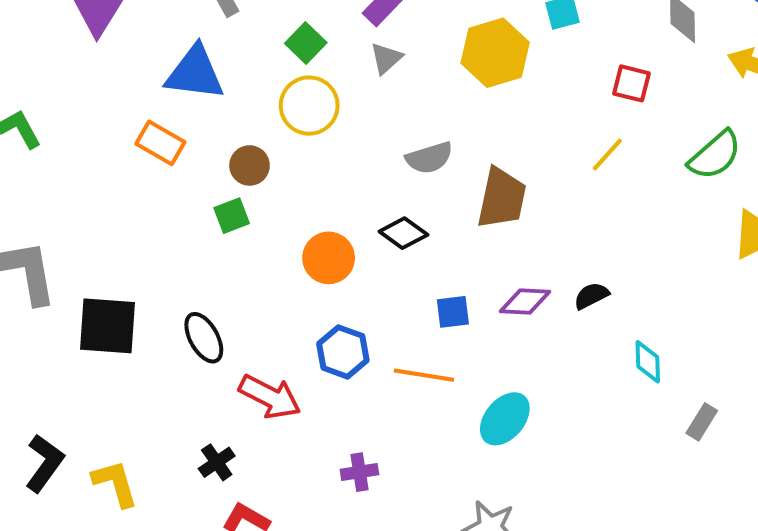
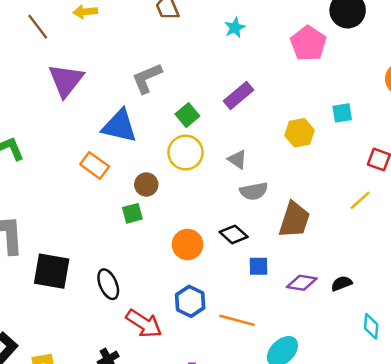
yellow hexagon: (495, 53) -> (300, 133), size x0.7
gray triangle: (386, 58) -> (237, 159), moved, turned -50
blue square: (453, 312) -> (258, 266), moved

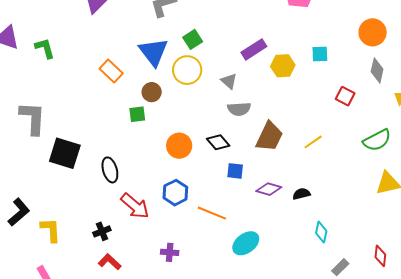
purple rectangle: (239, 95) -> (254, 49), moved
blue triangle: (119, 126) -> (153, 52), moved, turned 32
yellow line: (360, 200) -> (313, 142), moved

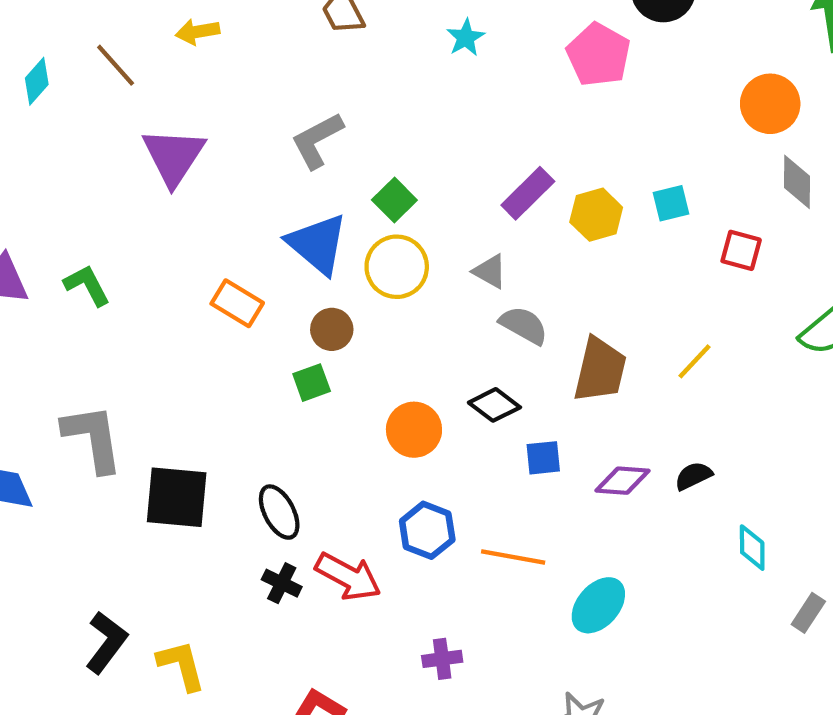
cyan square: (320, 54) -> (671, 203), moved
gray semicircle: (239, 109) -> (524, 325), turned -135
black cross: (102, 231) -> (282, 583), moved, turned -30

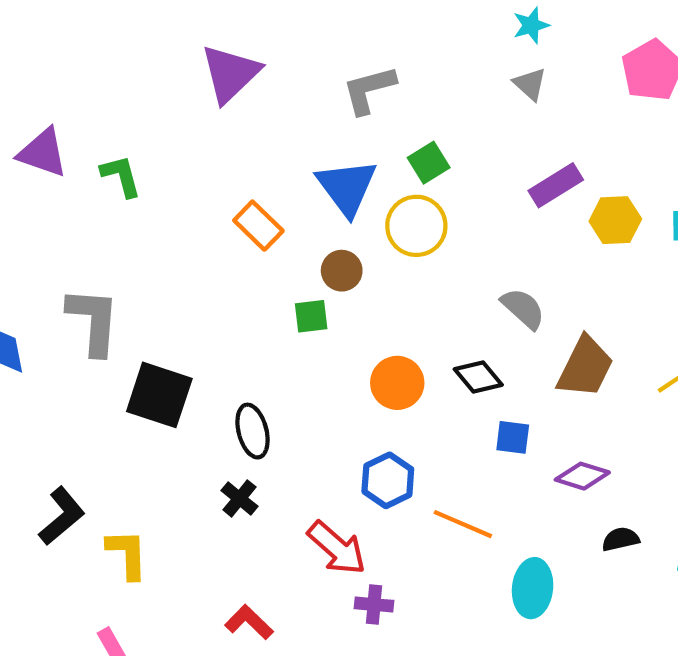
gray triangle: (490, 271) -> (530, 84), moved
black semicircle: (693, 476) -> (621, 539), moved
red arrow: (348, 577) -> (337, 548), moved
cyan ellipse: (598, 605) -> (533, 588), turned -48

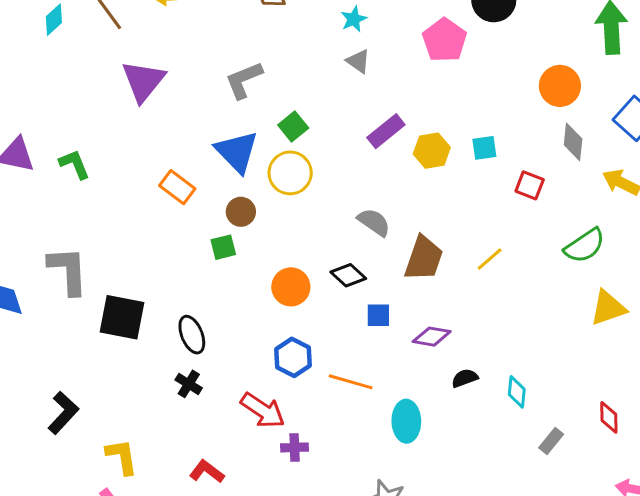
yellow L-shape: (127, 554) -> (122, 457), moved

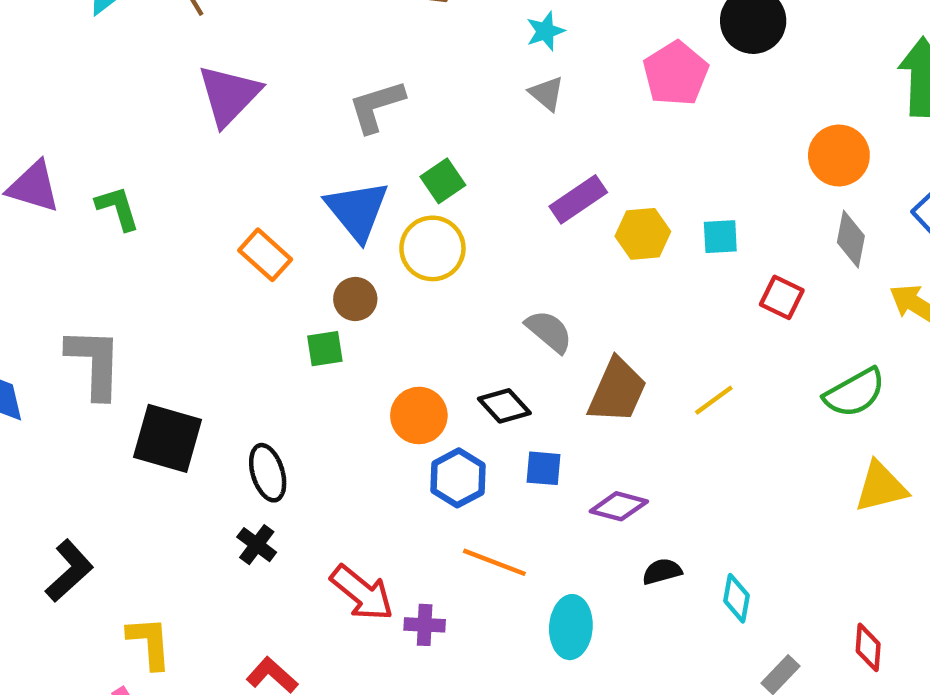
blue hexagon: (293, 357) -> (458, 478), moved
purple cross: (295, 447) -> (425, 625), moved

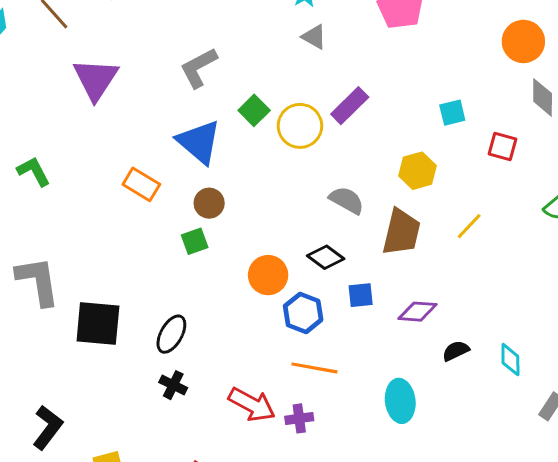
yellow hexagon: (643, 234) -> (417, 171), moved
yellow circle: (432, 248) -> (300, 126), moved
black ellipse: (268, 473) -> (171, 334), turned 57
orange line: (494, 562) -> (314, 368), moved

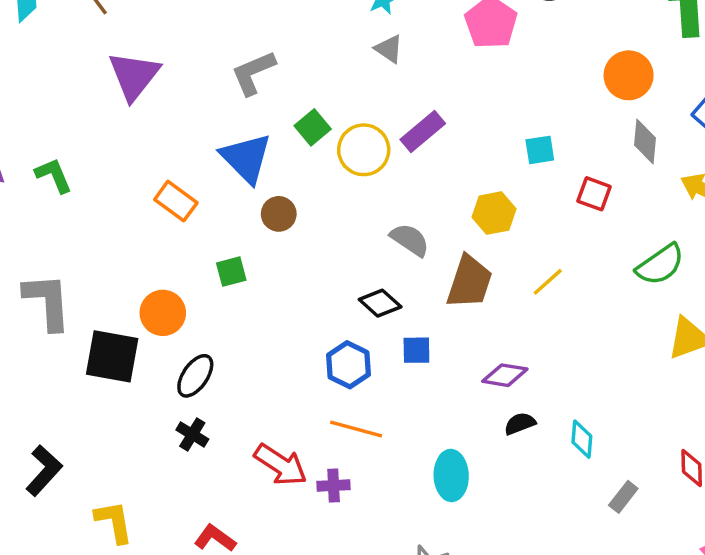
brown circle: (209, 203) -> (279, 214), moved
orange circle: (268, 275) -> (163, 313), moved
purple diamond: (418, 312) -> (505, 375), moved

